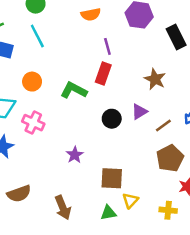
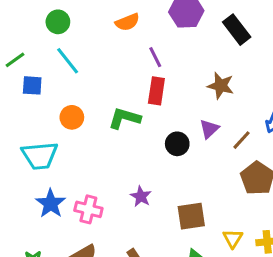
pink cross: (33, 123) -> (88, 209), moved
yellow triangle: (130, 200) -> (233, 239), moved

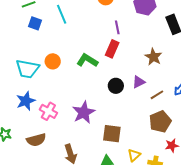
orange circle: (72, 117) -> (53, 61), moved
purple star: (141, 196) -> (84, 112), size x1.6

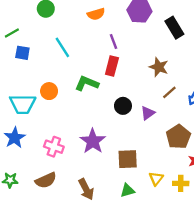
cyan line: (62, 14) -> (62, 47), moved
purple triangle: (139, 82) -> (148, 113), moved
brown line: (157, 95) -> (169, 92), moved
blue star: (26, 101) -> (15, 138), moved

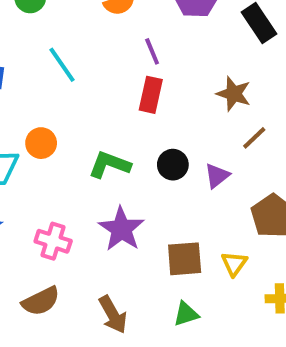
green L-shape: (87, 83) -> (110, 165), moved
yellow triangle: (156, 179) -> (234, 264), moved

